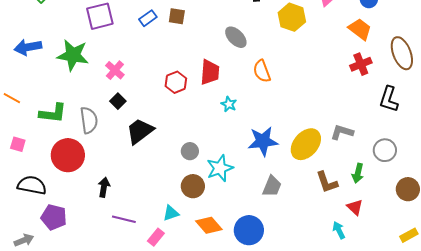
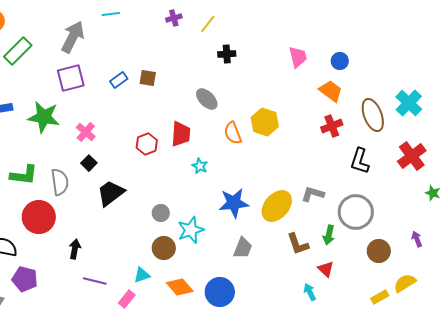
yellow hexagon: (292, 17) -> (265, 122), moved
gray circle: (385, 150) -> (356, 212), size x1.5

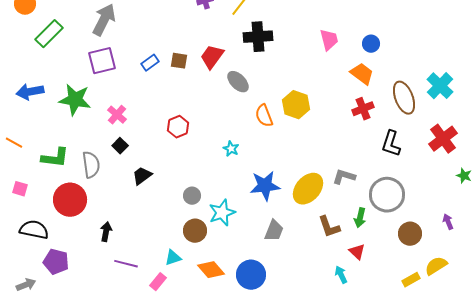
black cross: (227, 54) -> (258, 37), size x1.6
red trapezoid: (181, 134) -> (212, 57), moved, turned -148
black trapezoid: (111, 193) -> (142, 176), size x0.7

